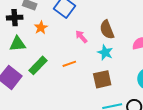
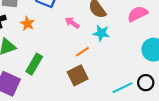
orange line: (69, 64) -> (82, 52), moved
brown square: (102, 79) -> (78, 75), moved

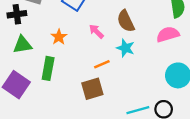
orange star: (27, 24) -> (59, 37), moved
green rectangle: (34, 64) -> (48, 68), turned -30

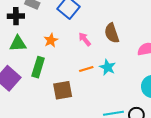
cyan star: (126, 48) -> (108, 67), moved
brown square: (92, 89) -> (63, 90), moved

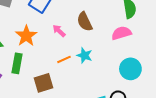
orange star: (51, 40) -> (26, 36), size x1.5

